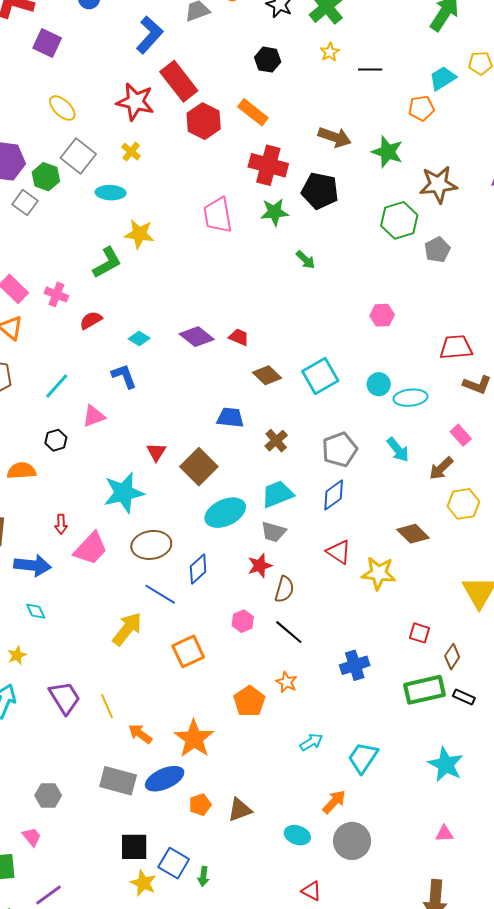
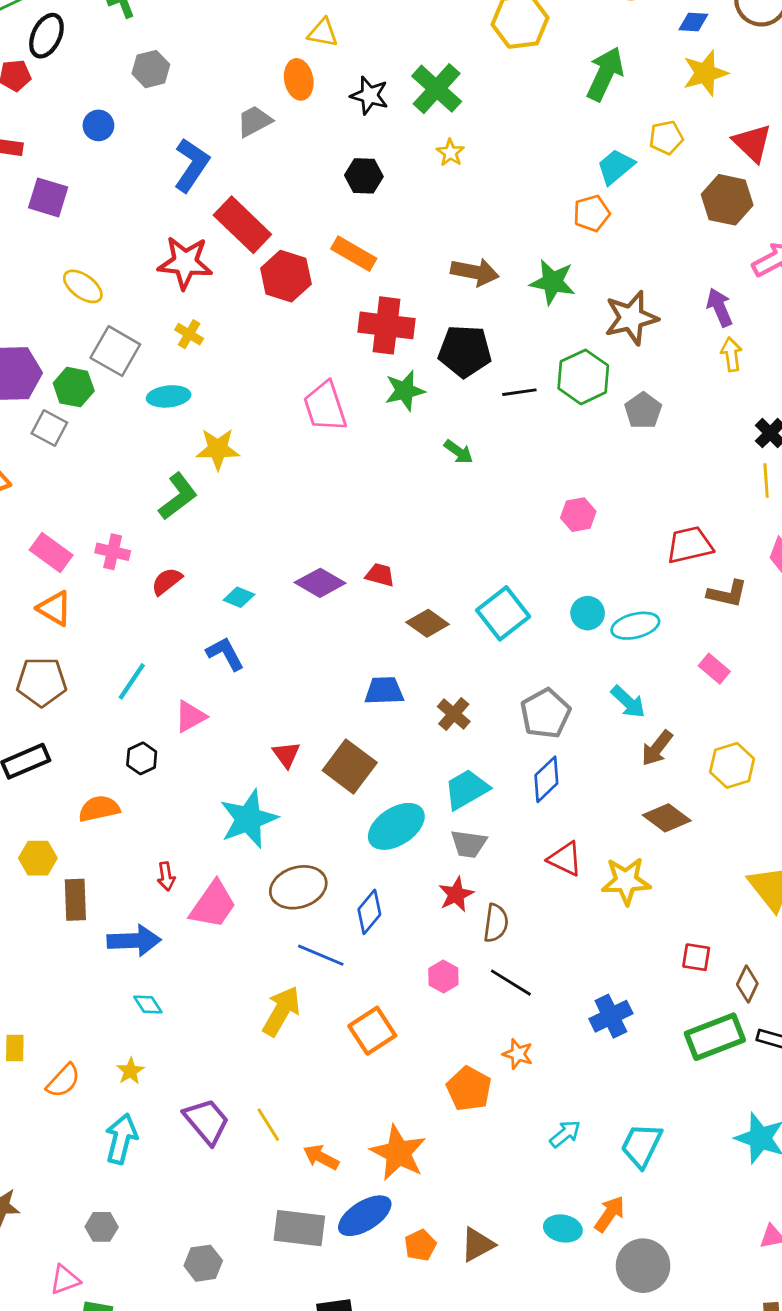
black line: (370, 70) -> (519, 392), moved
brown arrow: (441, 468) -> (657, 748), moved
cyan ellipse: (297, 835) -> (563, 1229), moved

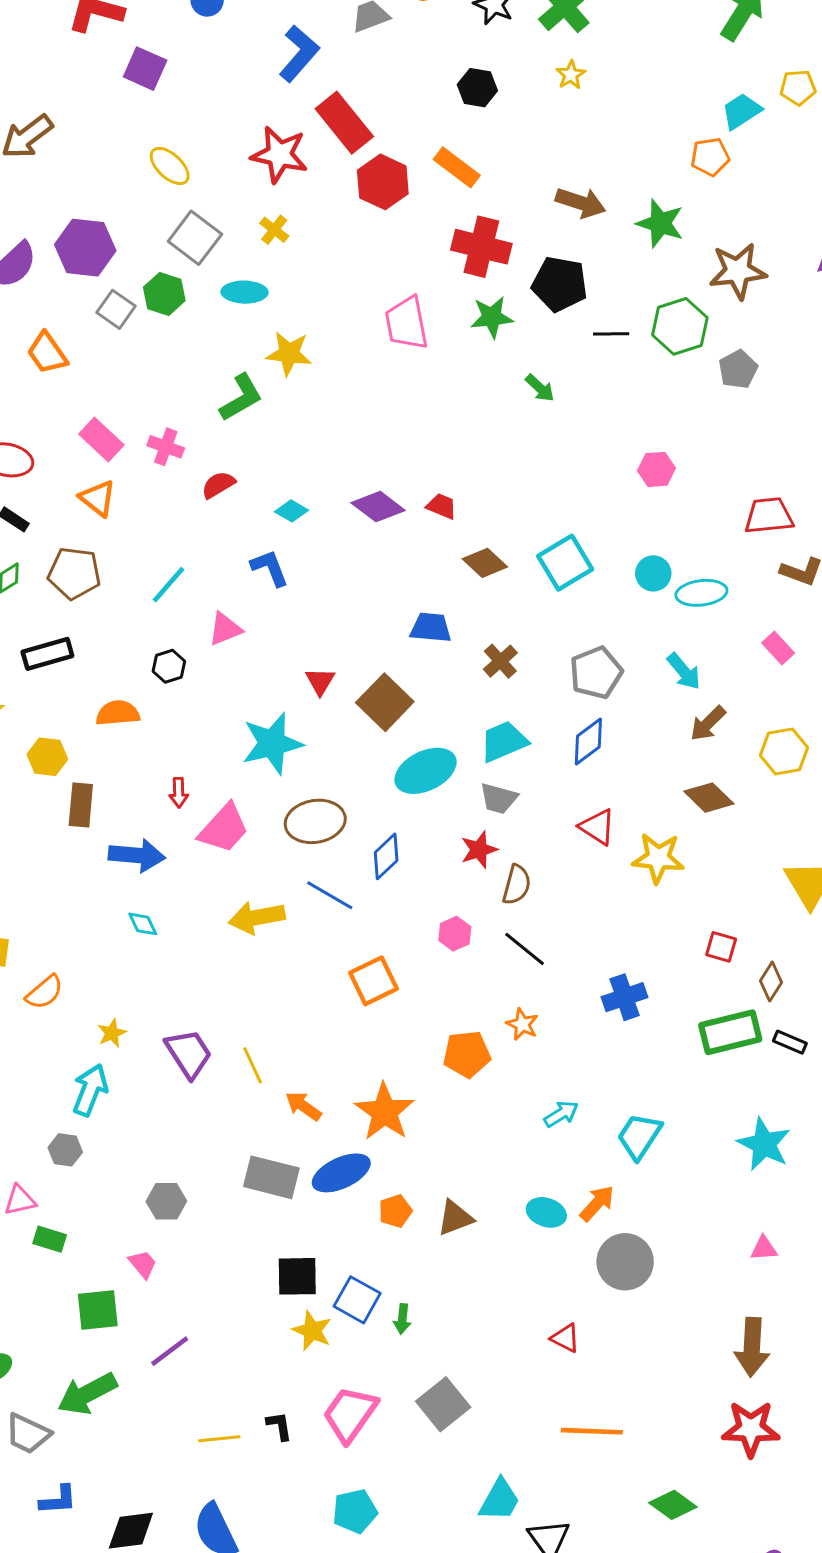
green hexagon: (74, 387) -> (164, 294), moved
yellow arrow: (281, 1011) -> (257, 917), moved, turned -138
yellow star: (130, 1071) -> (112, 1033), moved
orange pentagon: (469, 1089) -> (467, 1054), turned 30
cyan arrow: (121, 1139) -> (90, 1090), moved

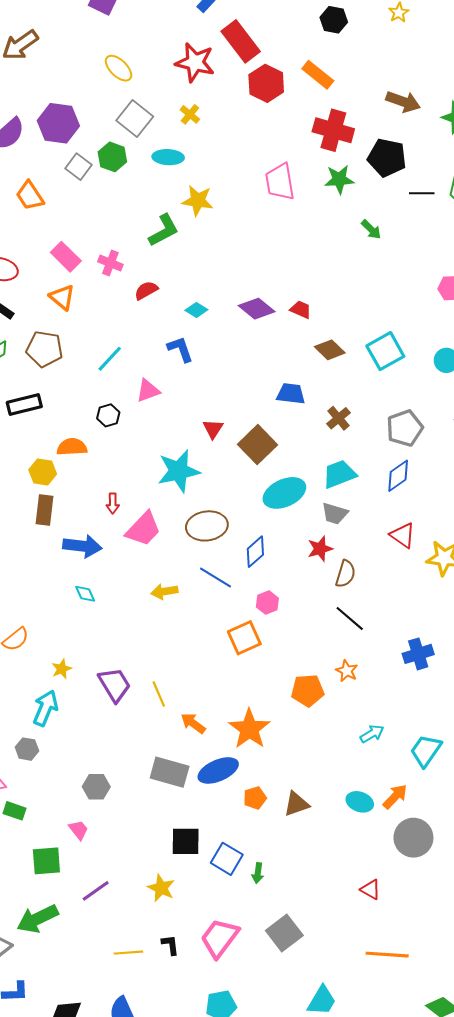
yellow hexagon: (47, 757) -> (43, 472), moved
yellow arrow: (257, 917) -> (164, 592), size x0.7
pink hexagon: (455, 934) -> (267, 603), moved
yellow star: (312, 1331) -> (161, 888), moved

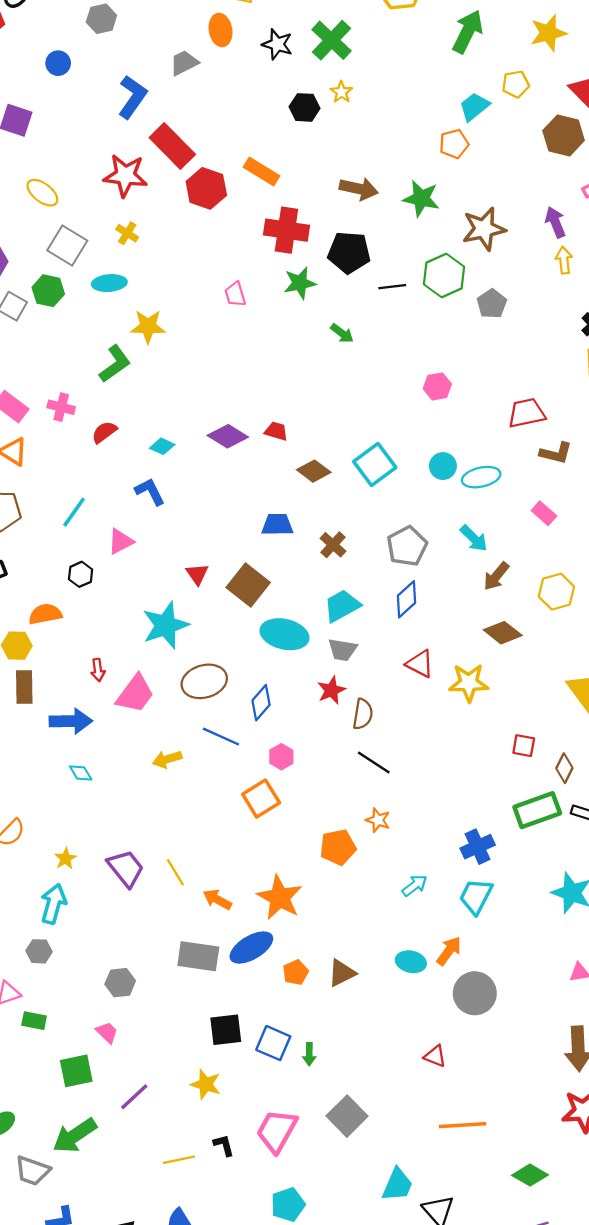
black hexagon: (334, 20) -> (305, 107), moved
pink trapezoid: (280, 182) -> (235, 294), size x0.6
cyan ellipse: (284, 493) -> (284, 634), turned 45
blue cross: (418, 654) -> (478, 847), moved

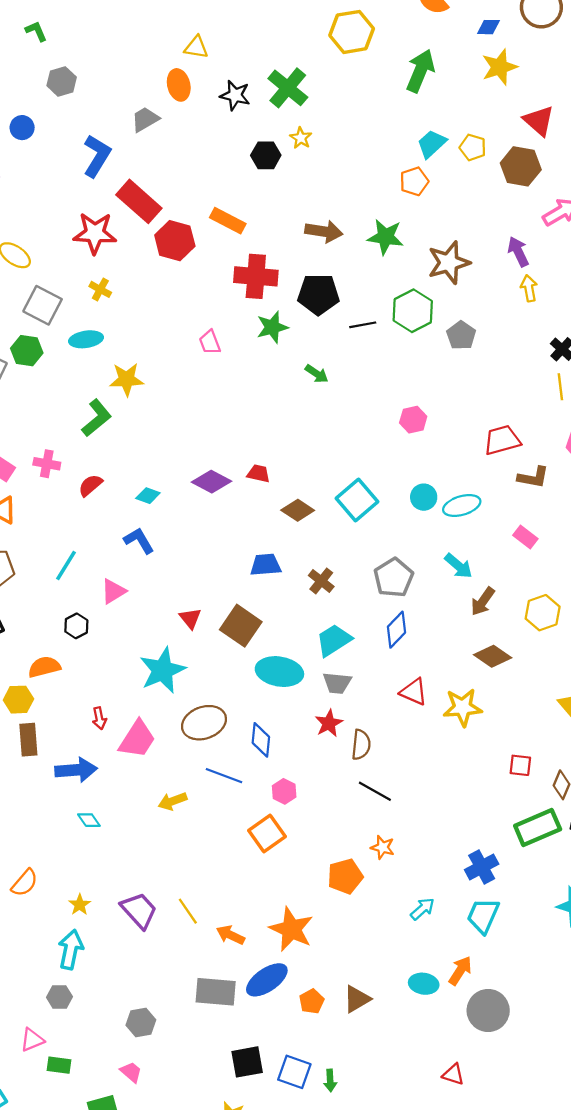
yellow pentagon: (516, 84) -> (473, 147), moved, turned 30
blue diamond: (261, 703) -> (261, 740), turned -32

